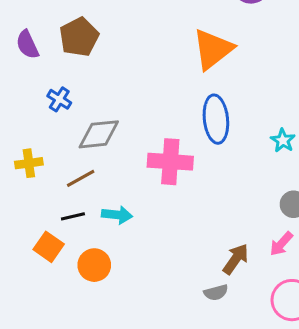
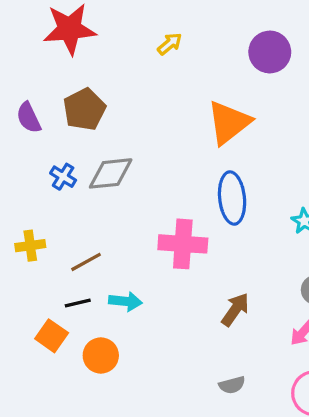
gray diamond: (99, 134) -> (111, 173), moved
brown arrow: (236, 259) -> (235, 310), moved

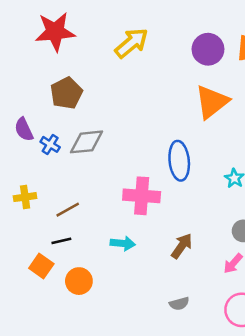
yellow arrow: (170, 44) -> (132, 43), size x1.8
purple semicircle: (29, 118) -> (24, 129), moved
orange triangle: (229, 123) -> (212, 102), moved
cyan arrow: (125, 301) -> (123, 243), moved

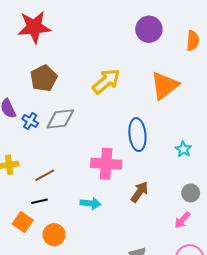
yellow arrow: (132, 43) -> (106, 81), moved
purple circle: (208, 49) -> (149, 29), moved
brown arrow: (182, 246) -> (140, 192), moved

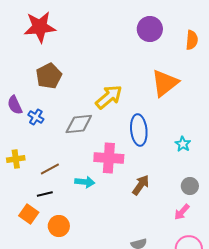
yellow arrow: (106, 81) -> (109, 97), moved
gray diamond: (60, 119) -> (79, 124), moved
cyan arrow: (91, 203) -> (85, 182), moved

